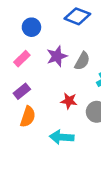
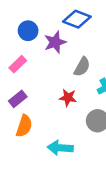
purple star: (57, 56) -> (55, 42), moved
red star: (69, 101) -> (68, 98), moved

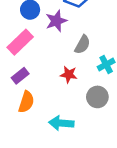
pink rectangle: (18, 64) -> (20, 42), size x1.5

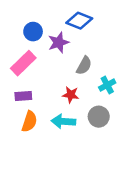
purple rectangle: (20, 76) -> (23, 96), turned 35
cyan arrow: (61, 123) -> (63, 121), moved

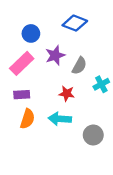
purple star: (59, 42) -> (55, 55), moved
gray circle: (99, 117) -> (93, 135), moved

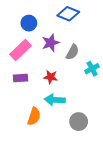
red star: (67, 93) -> (51, 77), moved
orange semicircle: (27, 119) -> (34, 116), moved
gray circle: (93, 135) -> (79, 122), moved

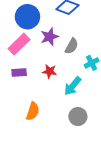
blue circle: (29, 23) -> (27, 17), size x1.5
cyan arrow: (55, 100) -> (73, 86), moved, turned -54

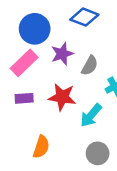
red star: (50, 71) -> (62, 97), size x1.5

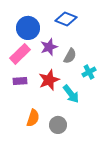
red star: (62, 97) -> (49, 80), turned -30
cyan arrow: (91, 115) -> (71, 94), turned -78
gray circle: (98, 153) -> (58, 125), moved

